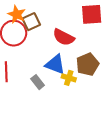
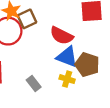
blue triangle: (55, 64) -> (67, 57), moved
brown pentagon: (88, 64) -> (87, 65), turned -30

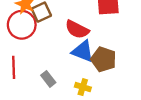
yellow cross: (67, 79) -> (83, 87), moved

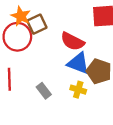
yellow cross: (83, 87) -> (78, 90), moved

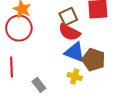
brown square: (37, 24) -> (68, 17), moved
gray rectangle: (44, 91) -> (39, 85), moved

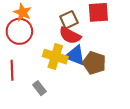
yellow cross: (75, 76) -> (55, 57), moved, size x1.6

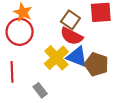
brown square: (69, 20) -> (70, 20), turned -30
yellow cross: (55, 57) -> (56, 58), turned 30

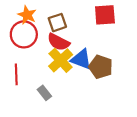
brown square: (70, 20) -> (57, 23), moved, turned 36
red semicircle: (72, 36) -> (58, 42), moved

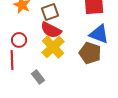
red circle: (24, 34) -> (19, 40), moved, size x0.6
blue triangle: (81, 59) -> (99, 34), moved

